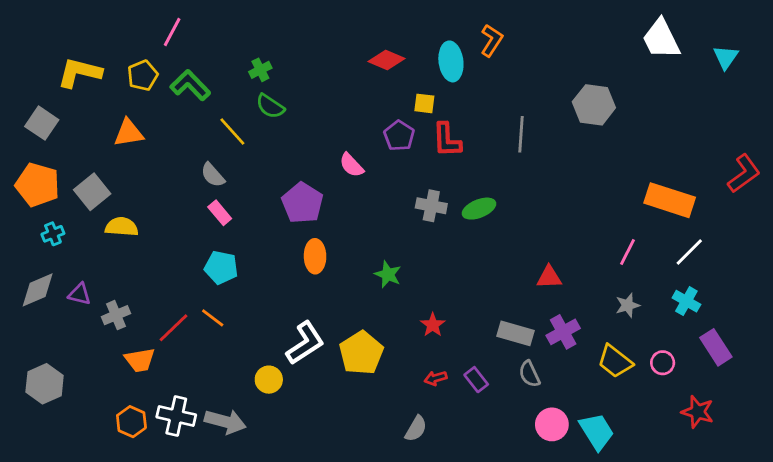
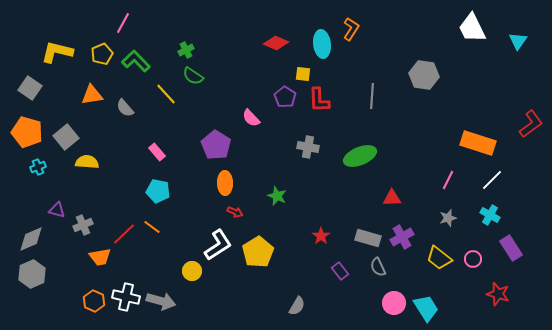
gray semicircle: (213, 175) -> (125, 108), moved
green ellipse: (479, 209) -> (360, 156), moved, size x1.4
gray diamond: (38, 290) -> (31, 239), moved
red star: (433, 325) -> (321, 236), moved
red arrow: (436, 378) -> (235, 212), moved, turned -140

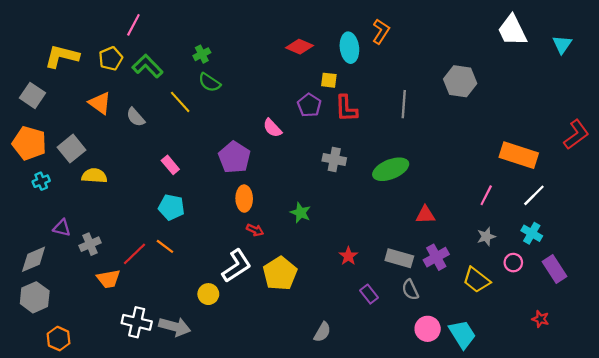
orange triangle: (92, 95) -> (100, 103), turned 45
pink circle: (473, 259) -> (513, 263), moved
red star: (498, 294) -> (540, 319), size x0.7
orange hexagon: (94, 301) -> (59, 339), moved

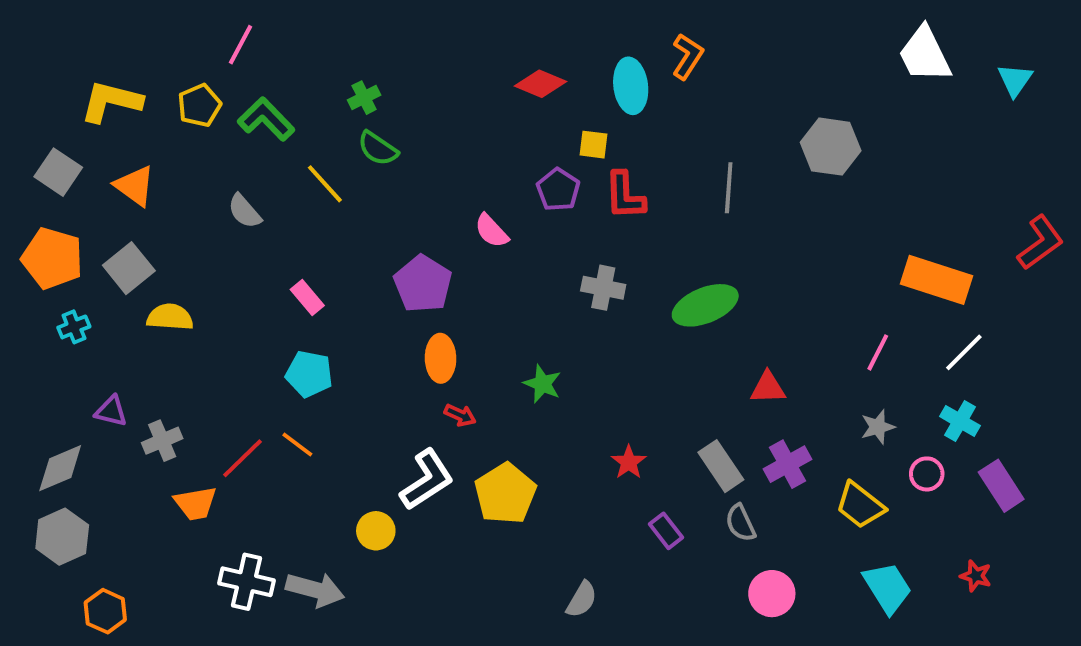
orange triangle: (100, 103) -> (135, 186), moved
gray rectangle: (399, 258) -> (721, 466), turned 40
cyan trapezoid: (462, 334) -> (887, 588), moved

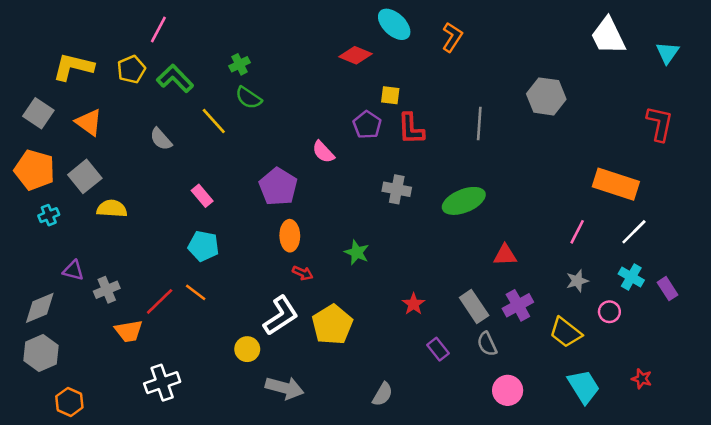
cyan ellipse: (631, 86) -> (394, 24), moved, turned -40
red L-shape: (1040, 243) -> (660, 124), moved, turned -42
purple rectangle: (1001, 486) -> (667, 289), moved, size x0.7
white cross: (246, 582) -> (162, 383), turned -32
gray arrow: (315, 590) -> (285, 388), moved

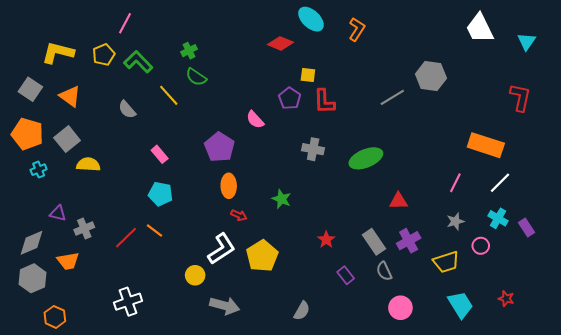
gray line: (479, 124) -> (392, 97), moved, turned 55
orange trapezoid: (129, 331) -> (68, 261), moved
yellow trapezoid: (566, 332) -> (446, 262), turned -56

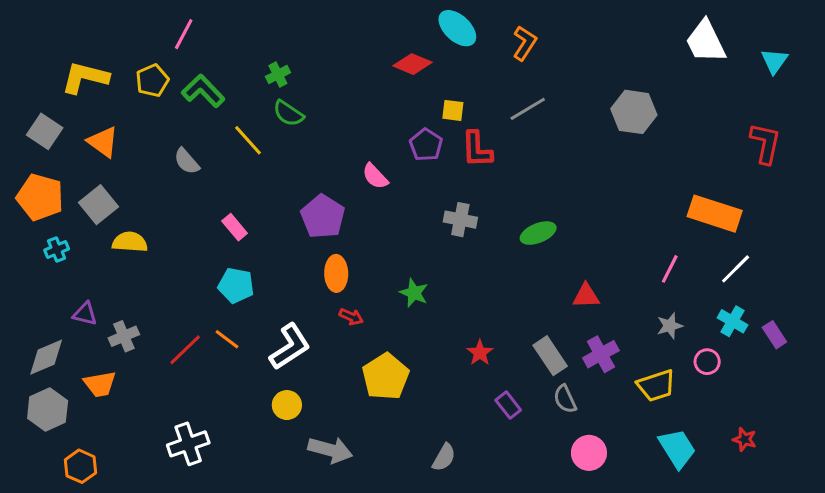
gray line: (392, 97) -> (528, 109), moved
green ellipse: (366, 158) -> (538, 233), size x0.7
white L-shape: (222, 249) -> (290, 347), moved

